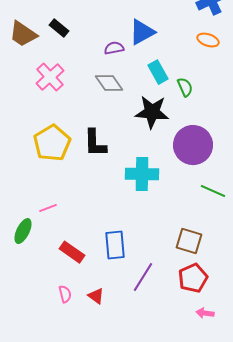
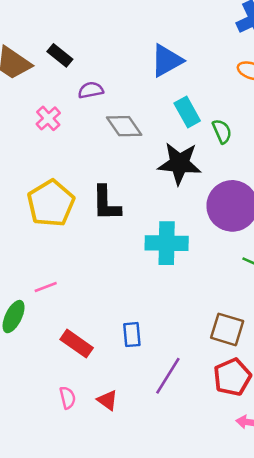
purple semicircle: (114, 48) -> (91, 90), moved
pink cross: (50, 77) -> (48, 118), size x0.7
blue rectangle: (115, 245) -> (132, 335), size x0.7

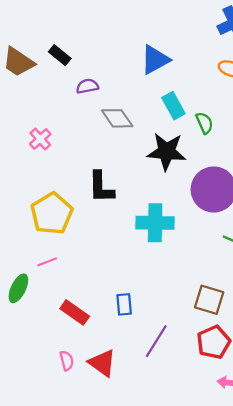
pink cross: (48, 118) -> (40, 139), moved
yellow pentagon: (51, 203) -> (52, 214), moved
red triangle: (107, 400) -> (102, 363), size x1.5

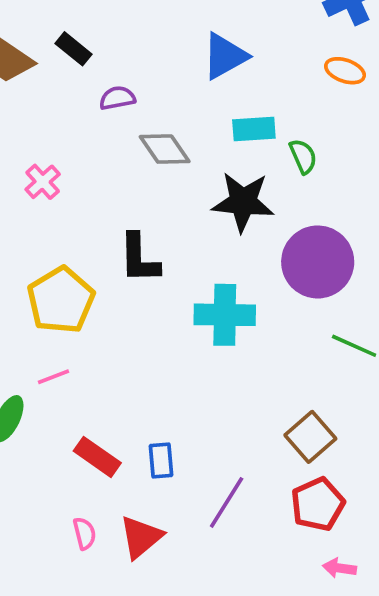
cyan rectangle: (173, 106) -> (254, 129), turned -65
brown square: (209, 300) -> (310, 437), turned 32
blue rectangle: (124, 304) -> (161, 461), moved
red triangle: (102, 363) -> (141, 537), turned 44

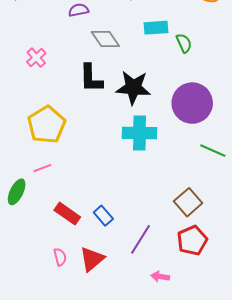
black star: (243, 202) -> (133, 88), moved
black L-shape: (139, 258) -> (91, 78), moved
blue rectangle: (161, 461) -> (103, 216), turned -36
pink arrow: (340, 568) -> (160, 277), moved

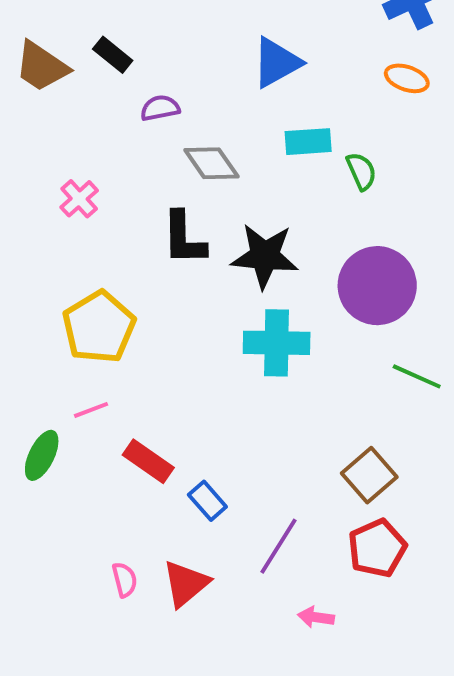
red rectangle: (67, 214) -> (148, 461), moved

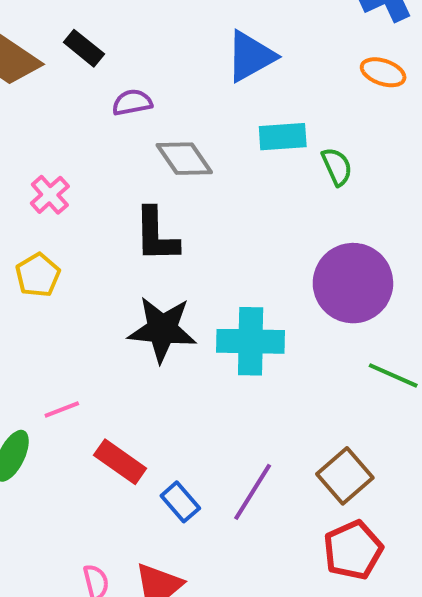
black star: (265, 256) -> (162, 329), moved
yellow pentagon: (99, 327) -> (38, 275), moved, size x0.6
purple line: (278, 546) -> (253, 492), moved

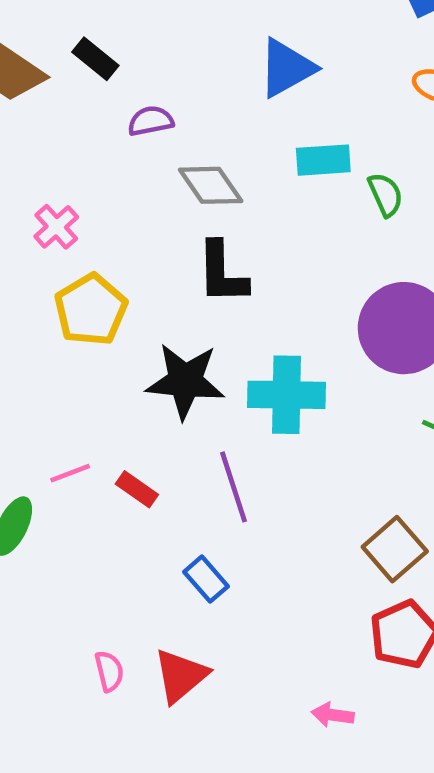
black L-shape: (156, 235) -> (222, 273), moved
yellow pentagon: (38, 275) -> (91, 310), moved, size x1.4
red rectangle: (120, 462) -> (137, 489), moved, size x0.7
purple line: (253, 492) -> (234, 487), moved, turned -50

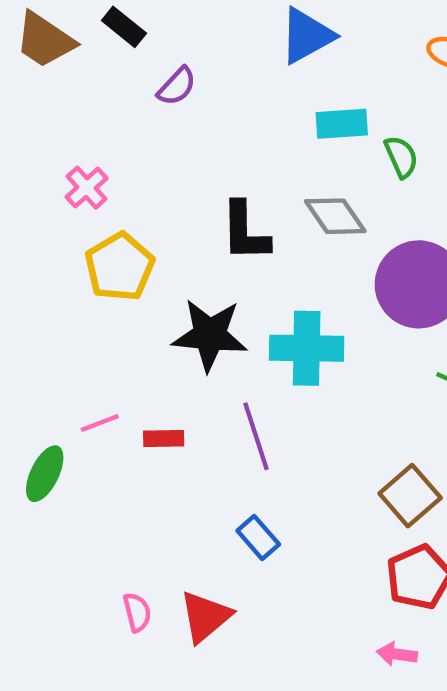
purple semicircle: (151, 121) -> (177, 86), turned 144
gray diamond: (211, 185) -> (335, 216), moved
red rectangle: (137, 489) -> (164, 438), turned -36
blue rectangle: (206, 579) -> (258, 537), moved
pink arrow: (333, 715) -> (397, 654), moved

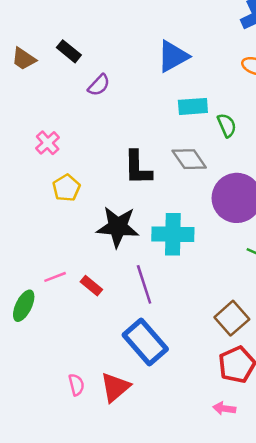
brown trapezoid: (45, 40) -> (24, 59), size x0.7
yellow pentagon: (120, 267) -> (66, 188), size x0.7
red rectangle: (164, 438) -> (91, 286), turned 40
blue rectangle: (258, 537) -> (145, 342), size x1.8

